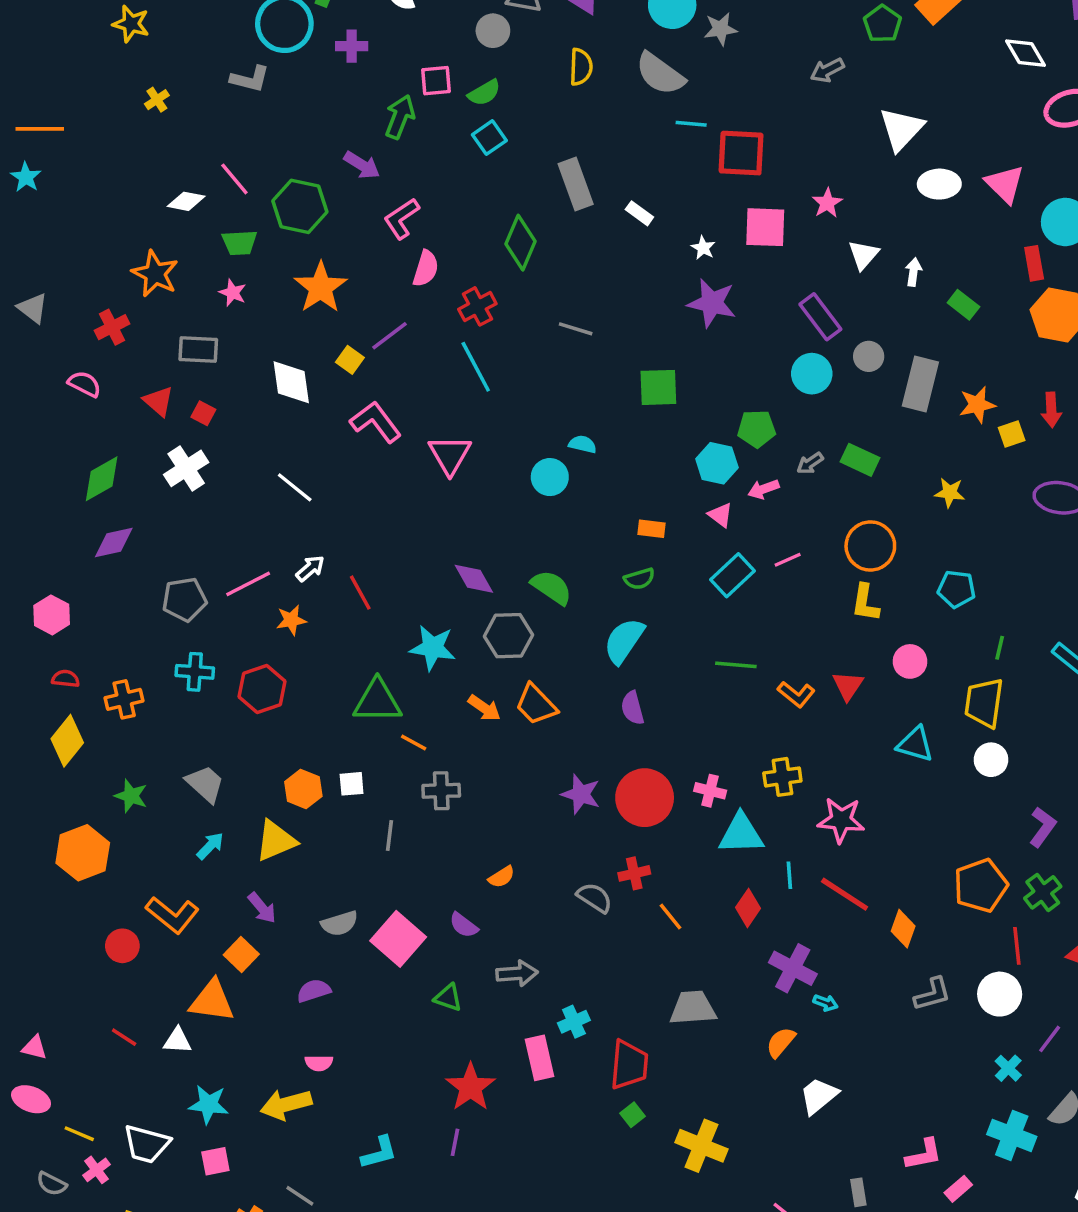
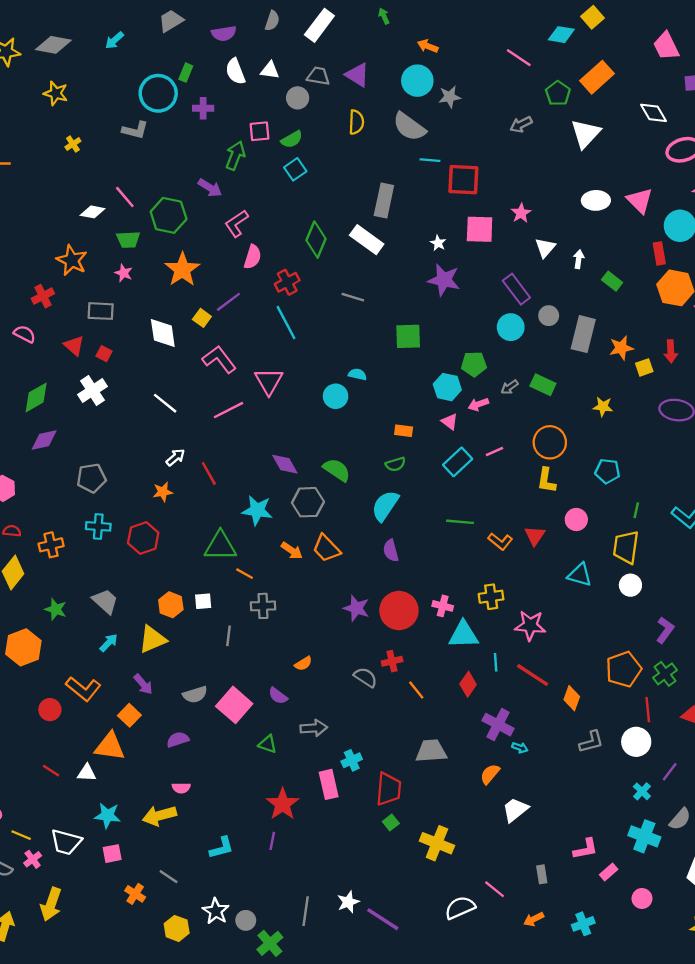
white triangle: (901, 129) -> (586, 134), moved
gray rectangle: (576, 184) -> (384, 200), moved, turned 32
white rectangle: (639, 213) -> (367, 240), moved, size x1.8
pink line: (248, 584) -> (228, 410), moved

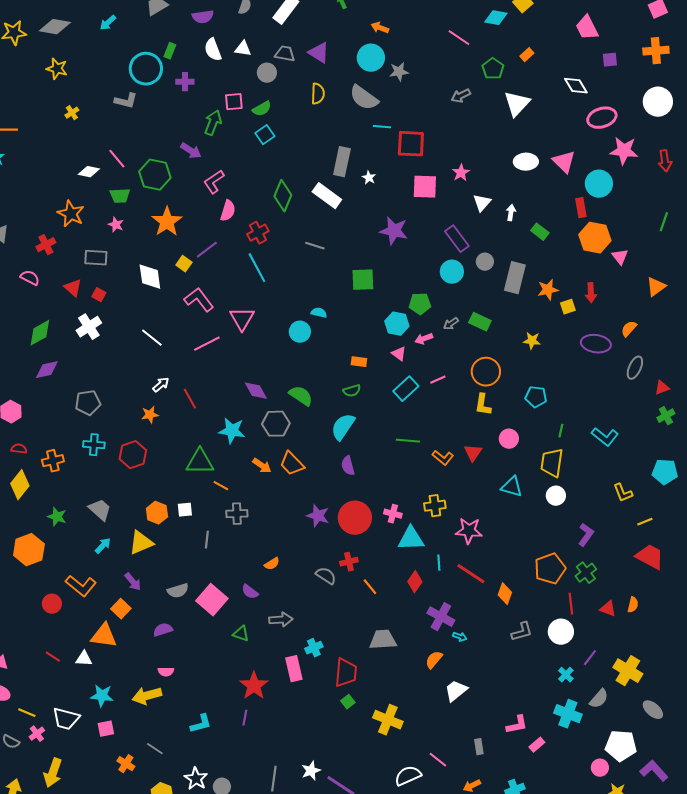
orange rectangle: (597, 77) -> (527, 55), size x0.5
white star: (438, 243) -> (369, 178), moved
pink circle: (642, 898) -> (600, 768), moved

